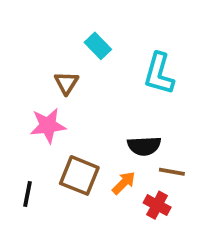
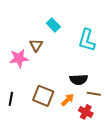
pink star: (48, 125) -> (19, 58), moved
black line: (27, 194) -> (11, 99), moved

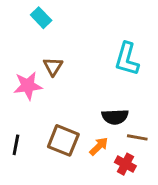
cyan rectangle: (53, 25) -> (41, 18), moved

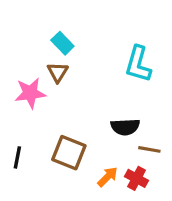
cyan rectangle: (41, 18) -> (62, 43), moved
orange arrow: (99, 146) -> (108, 177), moved

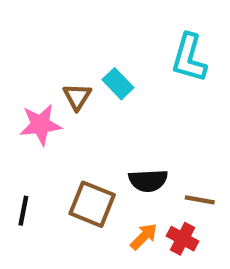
cyan rectangle: (62, 43) -> (118, 84), moved
cyan L-shape: (138, 64) -> (189, 58), moved
black semicircle: (125, 127) -> (148, 181), moved

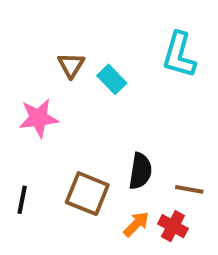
brown triangle: (77, 97) -> (71, 65), moved
black semicircle: (148, 181) -> (140, 171), turned -78

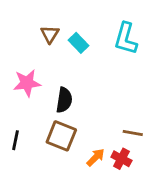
brown triangle: (71, 65) -> (50, 34), moved
cyan rectangle: (112, 79) -> (78, 43), moved
black semicircle: (140, 171) -> (64, 100), moved

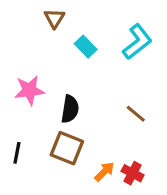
brown triangle: (50, 34) -> (54, 18), moved
cyan L-shape: (126, 39) -> (137, 42), turned -144
brown line: (133, 133) -> (136, 114), moved, turned 30

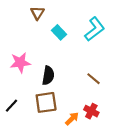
brown square: (67, 148) -> (46, 102), turned -30
black line: (17, 153) -> (12, 106), turned 32
red cross: (133, 173) -> (91, 111), moved

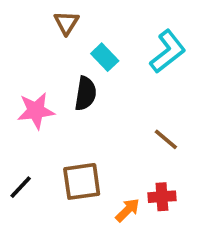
black semicircle: (48, 75) -> (86, 94), moved
red cross: (91, 111) -> (162, 197), turned -32

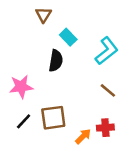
cyan L-shape: (168, 51) -> (107, 51), moved
pink star: (36, 111) -> (21, 87), moved
black line: (21, 187) -> (24, 121), moved

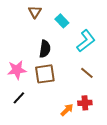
cyan rectangle: (68, 37) -> (62, 21), moved
brown square: (53, 118) -> (45, 74), moved

